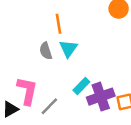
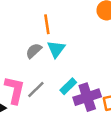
gray semicircle: (46, 51) -> (34, 51), turned 63
gray line: (49, 106) -> (36, 89), moved

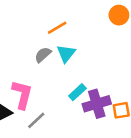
orange line: (47, 24) -> (57, 28), turned 66
gray line: (36, 89) -> (36, 120), moved

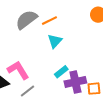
gray semicircle: (43, 55) -> (26, 20), moved, size x1.6
pink L-shape: (22, 95) -> (18, 70), turned -50

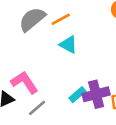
cyan triangle: (55, 41) -> (68, 45), turned -42
cyan rectangle: (61, 72) -> (77, 95), moved

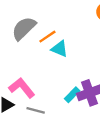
orange line: (61, 19) -> (47, 37), moved
gray line: (37, 108) -> (36, 110), turned 60

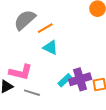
cyan triangle: (60, 49) -> (50, 48), moved
pink L-shape: (22, 88) -> (21, 72), turned 140

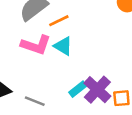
pink L-shape: (21, 72) -> (36, 45), moved
purple cross: (80, 79) -> (97, 90), turned -35

